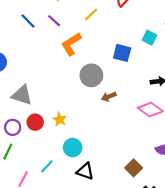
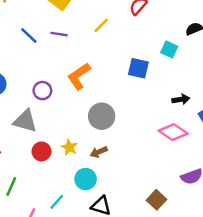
purple line: (54, 21) -> (59, 34), turned -32
orange L-shape: (71, 44) -> (79, 76), moved
gray circle: (91, 75) -> (102, 116), moved
brown arrow: (109, 97) -> (99, 152), moved
purple circle: (13, 127) -> (42, 91), moved

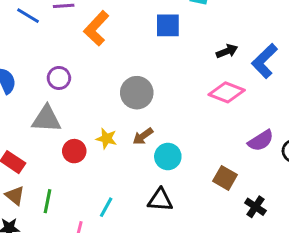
orange L-shape: (79, 76) -> (96, 28), moved
cyan circle: (86, 179) -> (168, 157), moved

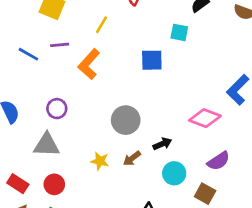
black arrow: (227, 51) -> (162, 144), moved
purple semicircle: (261, 141) -> (218, 161), moved
red circle: (74, 151) -> (54, 184), moved
cyan circle: (168, 157) -> (174, 173), moved

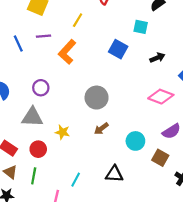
blue line: (28, 54) -> (18, 43), turned 35
blue square: (152, 60) -> (118, 49), turned 30
black arrow: (162, 144) -> (157, 58), moved
yellow star: (100, 161) -> (62, 132), moved

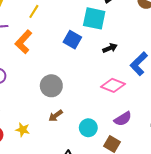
cyan square: (141, 27) -> (94, 18), size x1.6
yellow star: (62, 132) -> (23, 130), moved

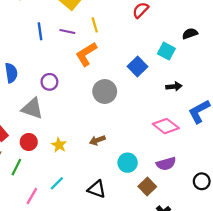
yellow line: (34, 11) -> (95, 25), moved, turned -64
cyan square: (94, 18) -> (166, 51), size x0.7
gray circle: (51, 86) -> (105, 92), moved

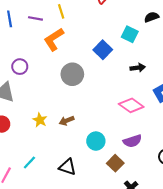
yellow star: (59, 145) -> (40, 120), moved

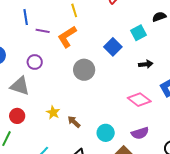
purple line: (35, 18) -> (43, 31), moved
cyan square: (130, 34) -> (138, 33), turned 35
brown arrow: (67, 121) -> (74, 122), moved, turned 64

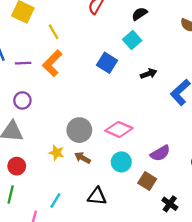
black semicircle: (159, 17) -> (140, 14), moved
gray circle: (84, 70) -> (79, 130), moved
pink diamond: (139, 100) -> (119, 129), moved

